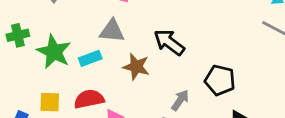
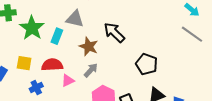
cyan rectangle: (90, 58) -> (57, 36), turned -56
gray arrow: (180, 100) -> (91, 70), moved

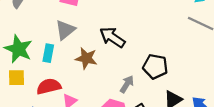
gray triangle: (75, 19) -> (65, 30), turned -42
yellow square: (24, 63) -> (16, 78), moved
gray arrow: (91, 70) -> (127, 84), moved

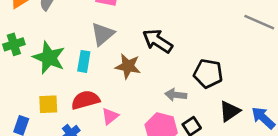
yellow square: (16, 78) -> (48, 104), moved
gray arrow: (127, 84) -> (176, 95), turned -114

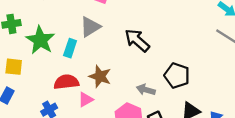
brown star: (128, 66) -> (100, 76), moved
yellow square: (48, 104) -> (14, 67), moved

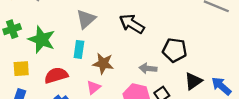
cyan rectangle: (70, 48) -> (79, 49), moved
red semicircle: (66, 82) -> (56, 75), moved

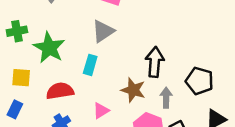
black arrow: (132, 24) -> (155, 62), moved, turned 55
brown star: (103, 63) -> (133, 90), moved
gray arrow: (148, 68) -> (166, 98), turned 77

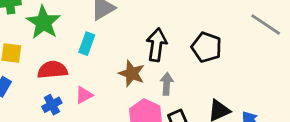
black pentagon: (200, 81) -> (207, 47), moved
pink triangle: (101, 111) -> (84, 95), moved

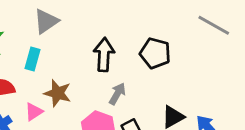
brown star: (132, 74) -> (58, 93), moved
gray arrow: (167, 84) -> (117, 94), turned 30

